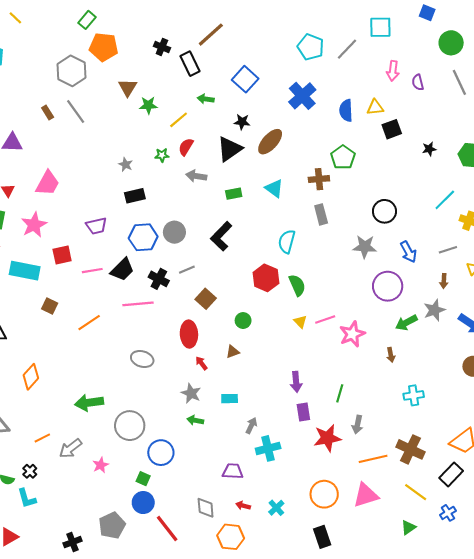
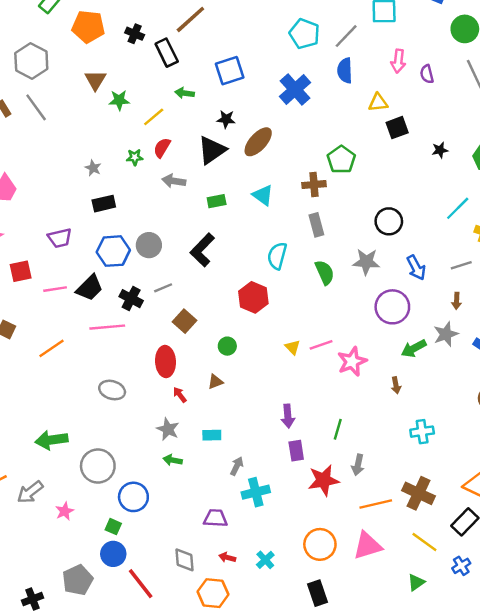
orange pentagon: (104, 47) -> (88, 27), moved
blue square: (245, 79) -> (230, 71), turned 30
blue semicircle: (346, 110) -> (345, 71), moved
green semicircle: (297, 285) -> (325, 272), moved

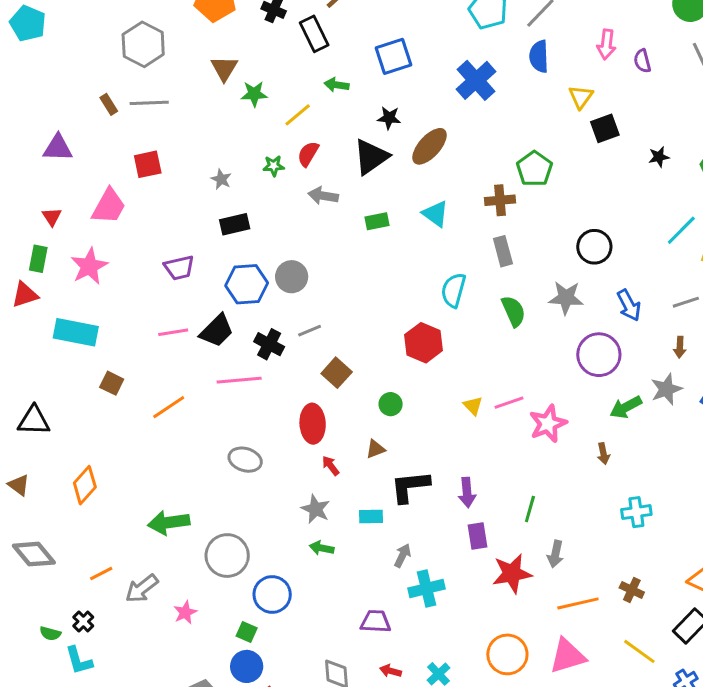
yellow triangle: (378, 103) -> (581, 97), turned -48
gray line: (36, 107) -> (149, 103), turned -56
black L-shape: (202, 250) -> (410, 487), moved, turned 40
red square: (21, 271) -> (148, 164), moved
brown cross: (418, 493) -> (632, 590), size x0.6

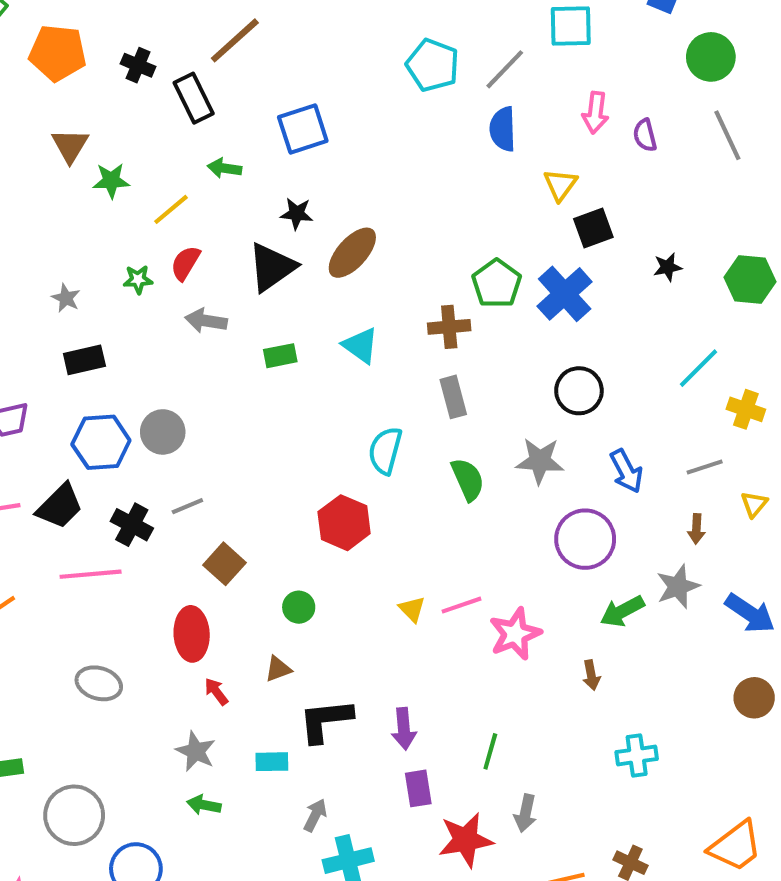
blue cross: (476, 80) -> (565, 294), moved

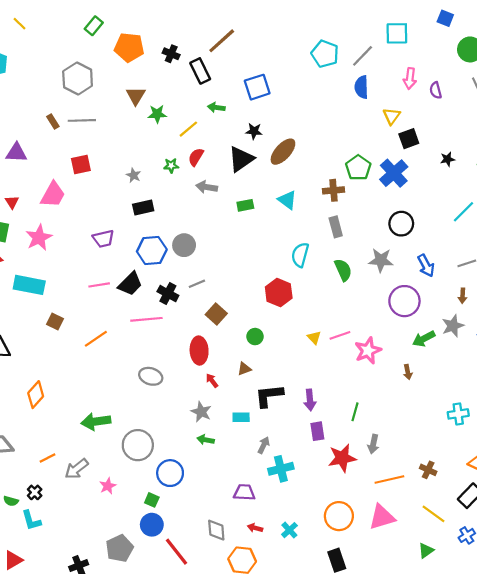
cyan cross: (637, 755) -> (458, 414), moved

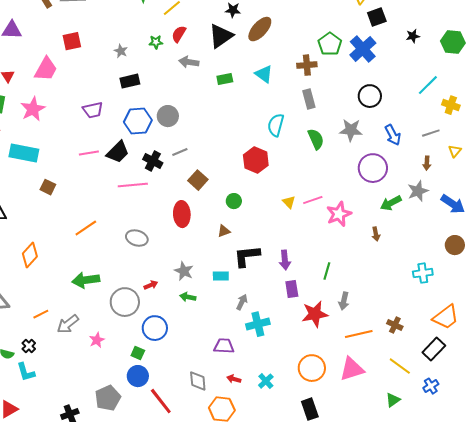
orange line: (96, 339) -> (86, 228), moved
red arrow: (212, 381) -> (151, 285), moved, turned 104

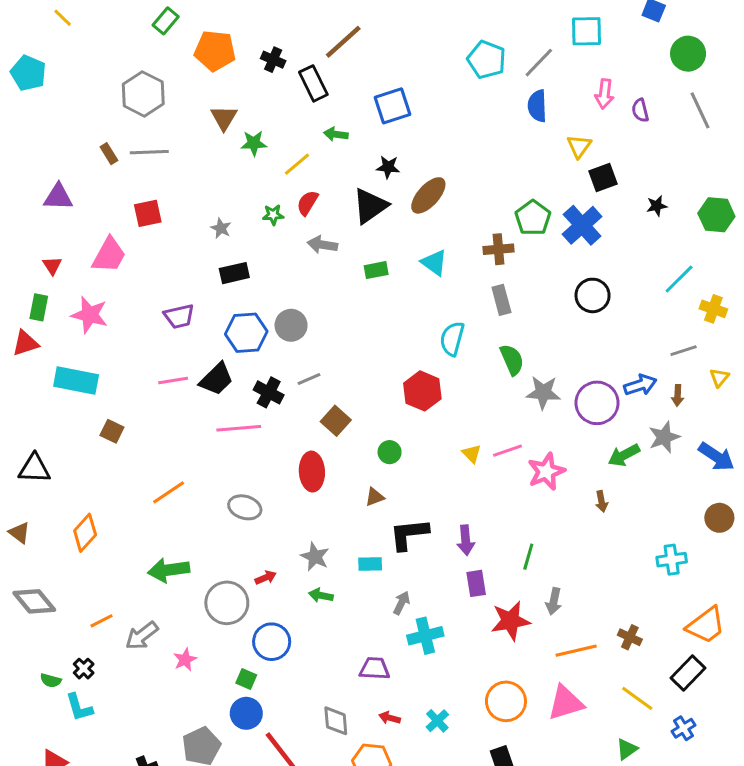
pink star: (33, 109) -> (90, 315), turned -30
gray star: (351, 130) -> (543, 392), moved
blue arrow: (393, 135) -> (640, 385), moved, turned -80

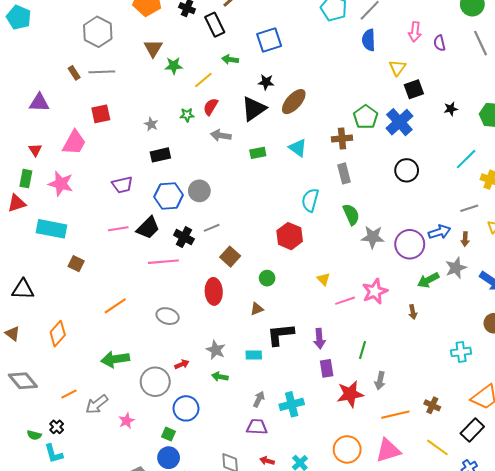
pink line: (507, 451) -> (345, 301), moved
gray arrow: (401, 603) -> (259, 399), moved

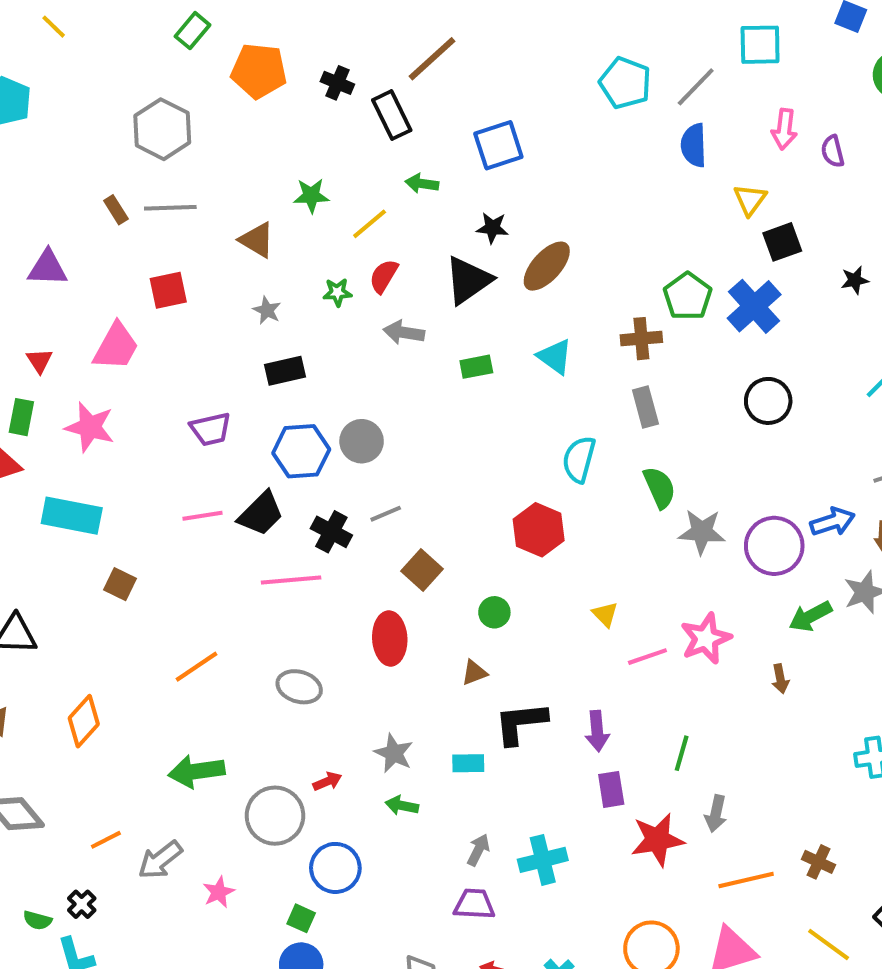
brown triangle: (153, 48) -> (257, 240), moved, turned -30

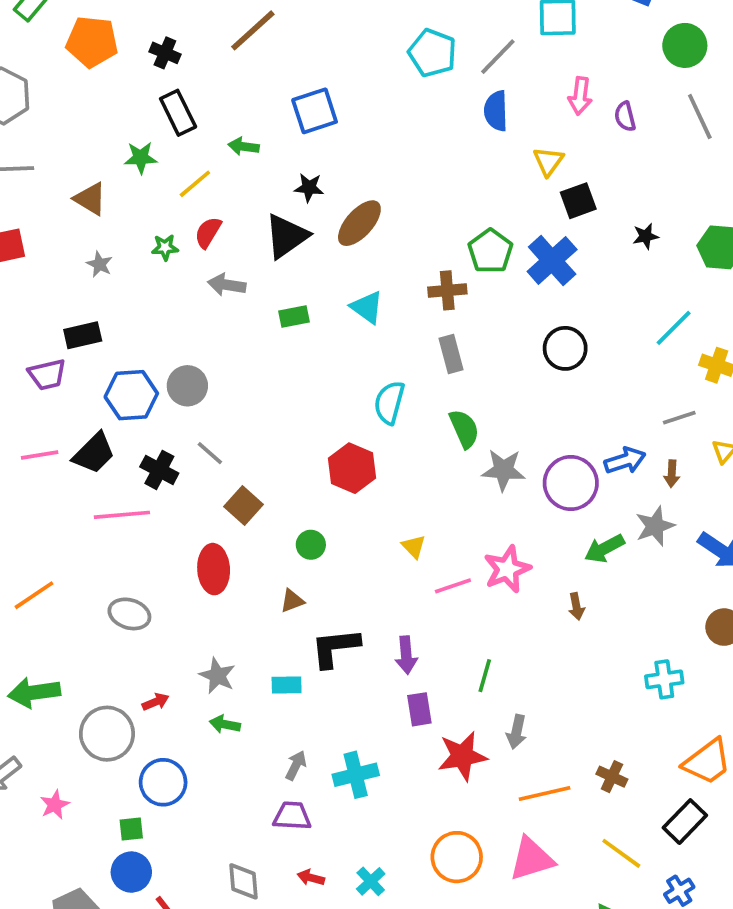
black rectangle: (392, 115) -> (178, 113), moved
black rectangle: (285, 371) -> (83, 335), moved
gray line: (386, 514) -> (210, 453), turned 64
green square: (301, 918) -> (131, 829), turned -30

